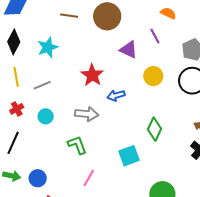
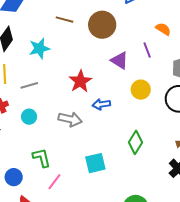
green L-shape: (77, 145) -> (42, 158), moved
cyan square: (129, 156) -> (95, 163), moved
pink line: (89, 178) -> (54, 182), moved

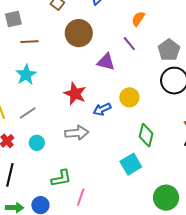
brown line: (65, 20) -> (29, 42), moved
orange semicircle: (163, 29) -> (138, 19), turned -70
yellow circle: (141, 90) -> (129, 97), moved
green L-shape: (42, 158) -> (61, 178), turned 110
cyan square: (95, 163) -> (131, 164), moved

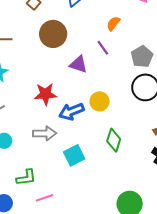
red star: (75, 94) -> (45, 94), turned -30
blue arrow: (102, 109) -> (71, 111), size x1.4
cyan square: (131, 164) -> (74, 155), moved
pink line: (81, 197) -> (44, 198), turned 48

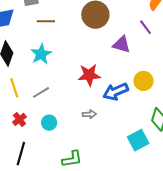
gray arrow: (45, 133) -> (89, 114), size x0.6
cyan square: (74, 155) -> (138, 140), moved

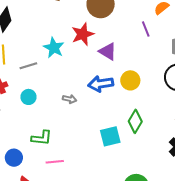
purple triangle: (122, 44) -> (108, 51), moved
cyan star: (41, 54) -> (54, 48), moved, turned -30
red star: (89, 75) -> (83, 34), moved, turned -30

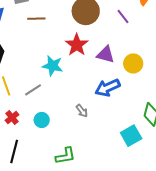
purple line: (146, 29) -> (123, 16), moved
yellow circle: (130, 80) -> (133, 63), moved
gray arrow: (70, 99) -> (82, 111), turned 56

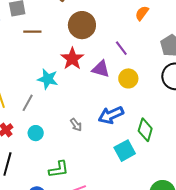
purple line: (123, 16) -> (121, 48), moved
blue arrow: (108, 88) -> (111, 115), moved
gray line: (33, 90) -> (28, 103), turned -30

